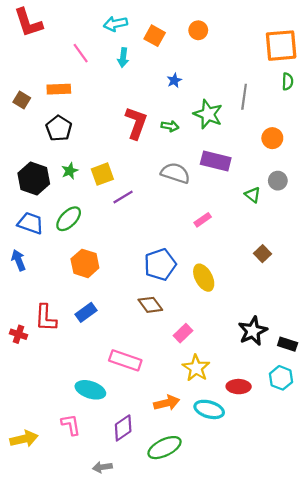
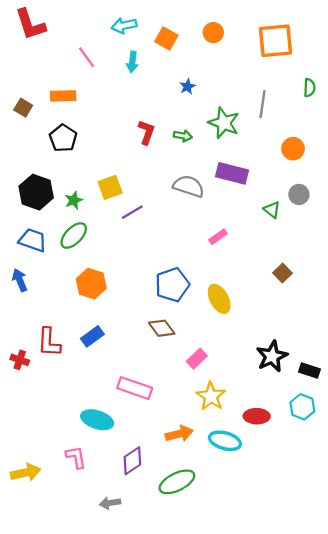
orange square: (281, 46) -> (275, 41), moved
red L-shape: (136, 123) -> (146, 132), size x0.7
green star: (70, 171) -> (74, 200), moved

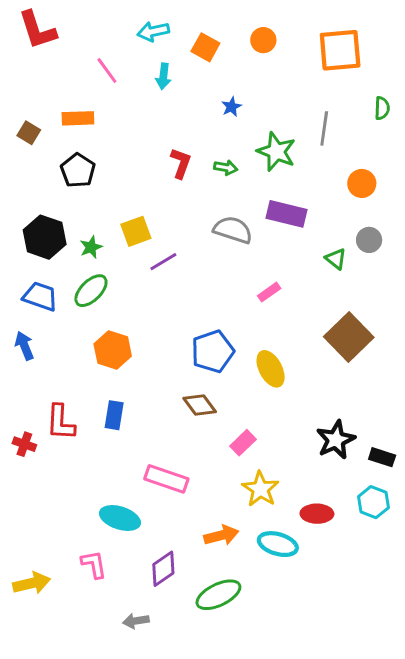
brown square: (282, 273) -> (349, 337), size x2.0
blue rectangle: (92, 336) -> (114, 415), turned -45

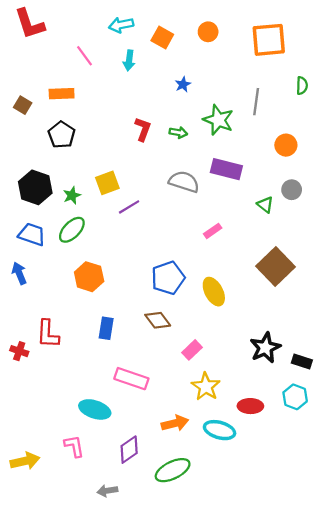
blue rectangle: (114, 415) -> (106, 328), moved

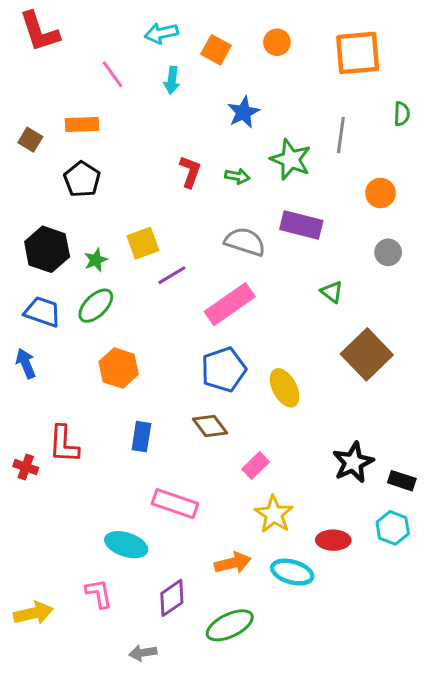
blue star: (183, 84) -> (243, 112), size x1.5
green triangle: (265, 205) -> (332, 292), moved
pink rectangle: (213, 231) -> (230, 304), moved, size x2.0

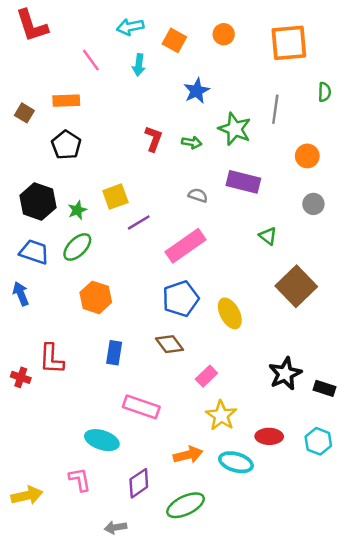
gray semicircle: (245, 242) -> (198, 195), size x0.6
cyan hexagon: (393, 528) -> (318, 441), moved

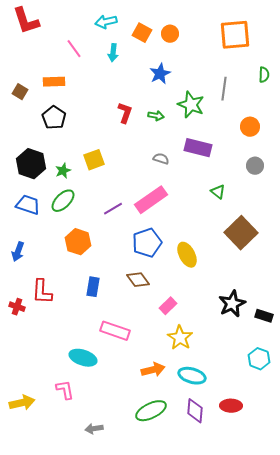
orange circle: (224, 34) -> (170, 34), moved
purple line: (139, 222) -> (113, 209), moved
blue arrow: (21, 294) -> (18, 252), moved, turned -138
red ellipse: (269, 436) -> (231, 406), moved
purple diamond: (139, 483) -> (195, 411), moved, turned -50

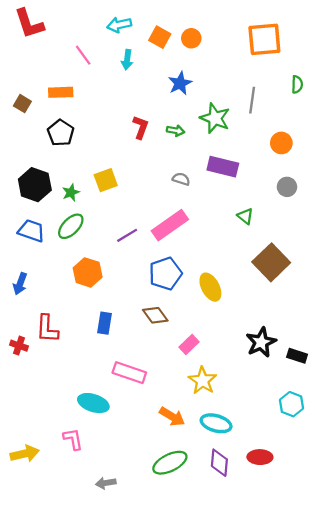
orange arrow: (153, 370) -> (172, 417), turned 45

